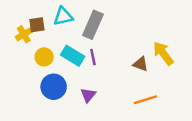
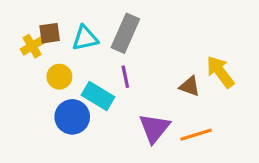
cyan triangle: (63, 16) -> (85, 38), moved
cyan rectangle: (73, 56) -> (98, 96), moved
purple triangle: (88, 95) -> (154, 128), moved, size x1.5

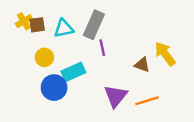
yellow cross: (32, 46) -> (24, 21), moved
purple line: (125, 77) -> (102, 48), moved
cyan rectangle: (98, 96) -> (73, 72), turned -55

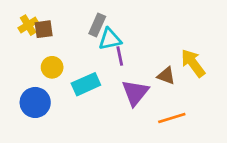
gray rectangle: (94, 25) -> (97, 25), moved, size x0.7
cyan triangle: (64, 28) -> (110, 39), moved
blue circle: (54, 88) -> (35, 102), moved
purple triangle: (116, 96) -> (135, 93), moved

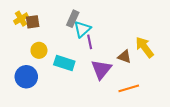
cyan triangle: (110, 39) -> (82, 29), turned -30
cyan rectangle: (86, 84) -> (64, 63), turned 42

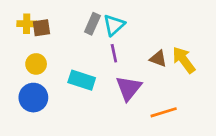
yellow cross: (21, 19) -> (27, 24), turned 32
cyan triangle: (82, 29) -> (114, 25), moved
yellow circle: (39, 50) -> (36, 64), moved
brown triangle: (125, 57) -> (158, 59), moved

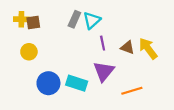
purple line: (114, 53) -> (103, 43), moved
cyan rectangle: (82, 80) -> (77, 83), moved
blue circle: (33, 98) -> (48, 83), moved

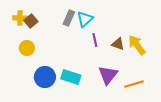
brown square: (33, 23) -> (31, 21), turned -32
purple triangle: (104, 71) -> (108, 75), moved
orange line: (132, 91) -> (134, 84), moved

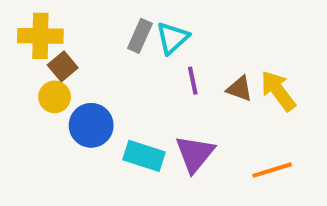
yellow cross: (20, 18) -> (40, 36), size x1.5
brown square: (31, 21) -> (63, 66), moved
purple triangle: (108, 75) -> (195, 154), moved
blue circle: (45, 77) -> (91, 125), moved

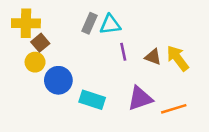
cyan triangle: (172, 38) -> (110, 25), turned 35
purple triangle: (195, 154) -> (140, 98), moved, turned 32

